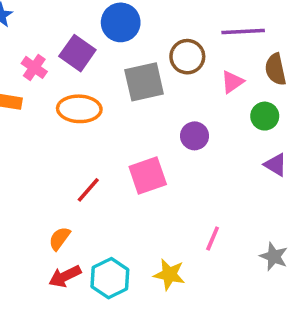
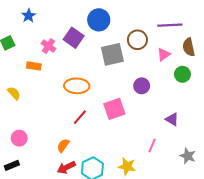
orange ellipse: (79, 109) -> (77, 86), moved
purple triangle: (276, 165) -> (172, 119), moved

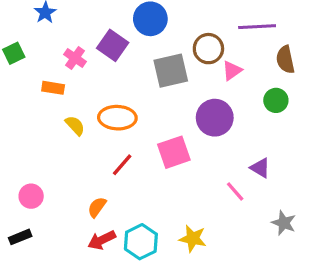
pink triangle: (164, 54) -> (232, 71), moved
purple circle: (142, 86) -> (215, 118), size x1.5
yellow semicircle: (14, 93) -> (75, 126), moved
pink line: (152, 145) -> (235, 191), moved, turned -64

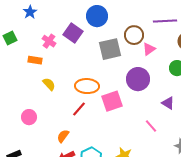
orange ellipse: (117, 118) -> (87, 86), moved
purple triangle: (260, 168) -> (168, 103), moved
pink circle: (31, 196) -> (29, 117), moved

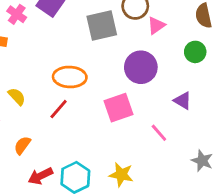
yellow semicircle: (49, 84) -> (17, 97), moved
pink square: (112, 101) -> (119, 108), moved
orange semicircle: (63, 136) -> (22, 145), moved

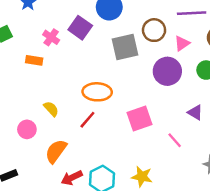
pink triangle: (156, 25) -> (182, 43), moved
purple circle: (141, 67) -> (167, 71), moved
orange semicircle: (22, 145) -> (56, 151), size x1.5

